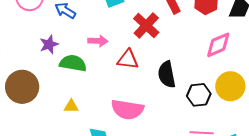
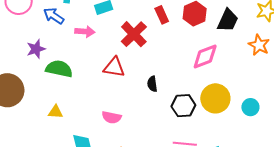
pink arrow: (98, 41) -> (85, 32), moved
black semicircle: (167, 74) -> (152, 84), size x0.6
pink semicircle: (127, 110) -> (112, 117), size x0.6

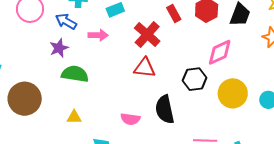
purple star: (36, 49) -> (59, 48), moved
red triangle: (114, 67) -> (145, 68), moved
black semicircle: (152, 84) -> (165, 109), moved, size x1.8
black hexagon: (183, 106) -> (195, 79), moved

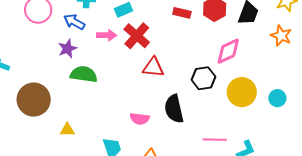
red rectangle: (174, 14) -> (182, 13), turned -48
red cross: (147, 35) -> (137, 36), moved
yellow triangle: (74, 117) -> (67, 130), moved

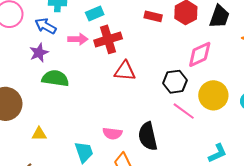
red cross: (137, 36) -> (108, 39), turned 32
black semicircle: (174, 109) -> (148, 136), moved
pink semicircle: (140, 119) -> (112, 133), moved
pink line: (215, 140) -> (184, 111), moved, turned 35

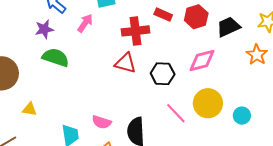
black trapezoid: (219, 16) -> (228, 27), turned -145
pink arrow: (78, 39) -> (85, 23), turned -66
red cross: (108, 39) -> (136, 31), moved
black hexagon: (175, 82) -> (163, 74), moved

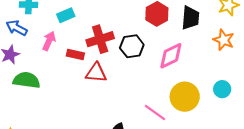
red rectangle: (163, 15) -> (75, 55), moved
black trapezoid: (228, 27) -> (190, 18), turned 130
black hexagon: (163, 74) -> (132, 46), moved
cyan circle: (242, 116) -> (222, 89), moved

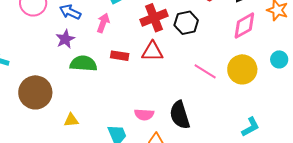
red rectangle: (75, 55) -> (120, 56), moved
pink diamond: (171, 56) -> (244, 26), moved
pink line: (155, 112) -> (205, 71), moved

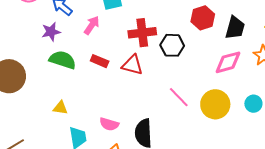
yellow triangle: (71, 120) -> (60, 108), moved

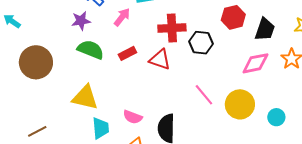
red rectangle: (100, 61) -> (127, 53), turned -54
cyan circle: (253, 104) -> (276, 117), moved
yellow triangle: (60, 108) -> (85, 97), size x1.8

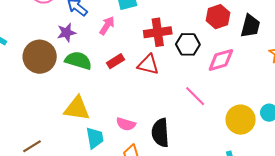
brown circle: (36, 62) -> (40, 57), moved
pink diamond: (255, 63) -> (221, 60), moved
yellow circle: (240, 104) -> (241, 120), moved

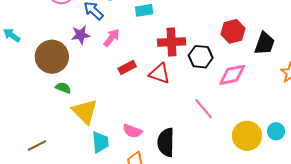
pink arrow: (107, 25) -> (112, 38), moved
green semicircle: (78, 60) -> (63, 88), moved, size x0.6
yellow triangle: (77, 109) -> (85, 111), turned 32

